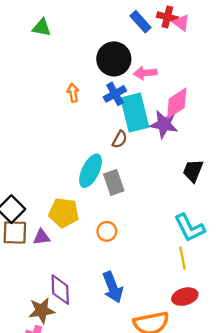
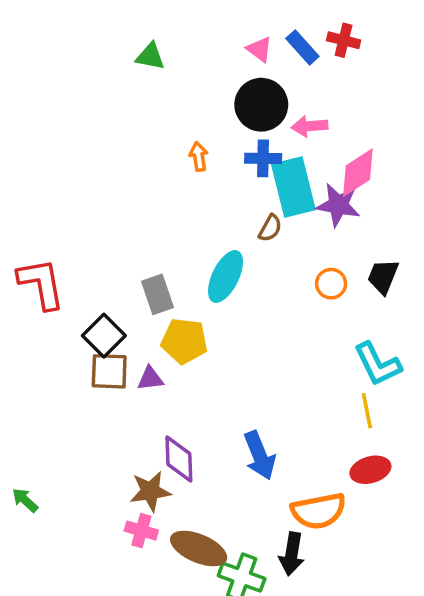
pink triangle: (181, 23) -> (259, 49), moved
blue cross: (115, 94) -> (263, 158), turned 30
gray rectangle: (114, 182) -> (157, 294), moved
orange circle: (107, 231) -> (331, 284), moved

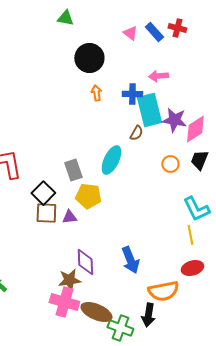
green triangle: (150, 56) -> (65, 18), moved
black circle: (261, 105) -> (89, 58), moved
pink diamond: (358, 173) -> (195, 129), moved
pink cross: (141, 531) -> (64, 302), size x1.6

